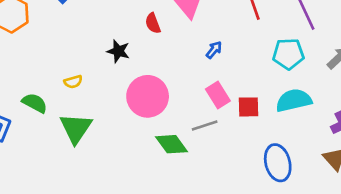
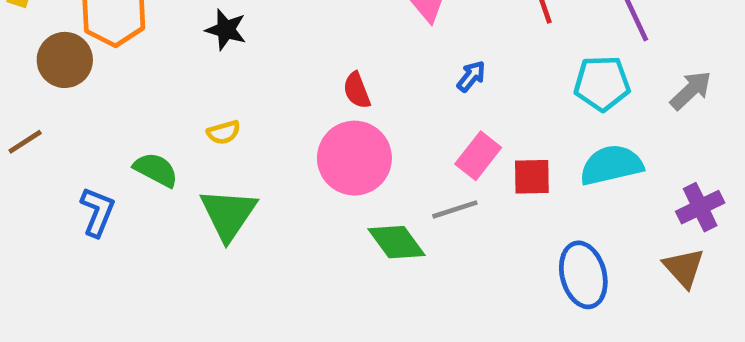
red semicircle: (153, 23) -> (357, 90), moved
black star: (118, 51) -> (226, 30), moved
pink rectangle: (218, 95) -> (478, 156), turned 70

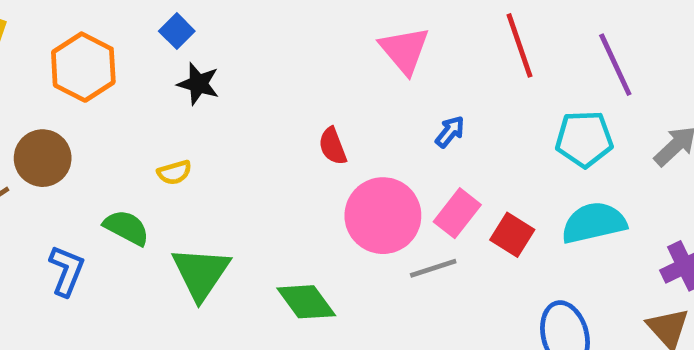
brown circle: (65, 60) -> (43, 158), moved
yellow semicircle: (224, 132) -> (174, 172), moved
pink circle: (354, 158) -> (383, 216), moved
red square: (532, 177) -> (512, 235), turned 33
green diamond: (396, 242) -> (306, 302), moved

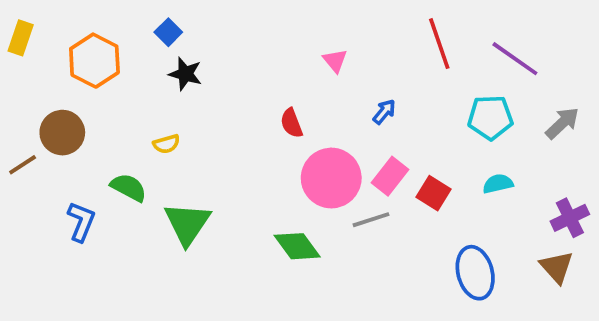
pink triangle: (404, 50) -> (335, 61), moved, size x0.6
purple line: (615, 65) -> (515, 59), turned -30
cyan semicircle: (594, 223) -> (498, 184), size x0.6
green diamond: (306, 302) -> (297, 246), moved

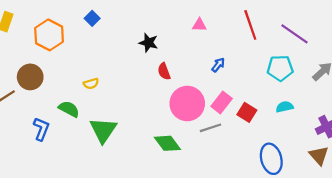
pink triangle: (335, 61) -> (199, 25), moved, turned -48
black star: (185, 74) -> (149, 43), moved

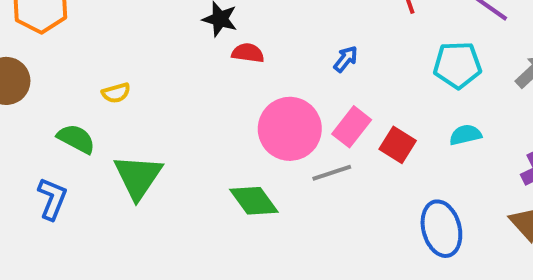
red semicircle: (164, 71) -> (248, 53), moved, turned 119
blue L-shape: (41, 129) -> (52, 199), moved

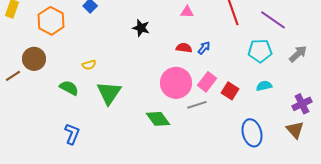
red semicircle: (248, 53) -> (184, 48), moved
green triangle: (138, 177) -> (109, 93), moved
blue L-shape: (52, 199) -> (72, 134), moved

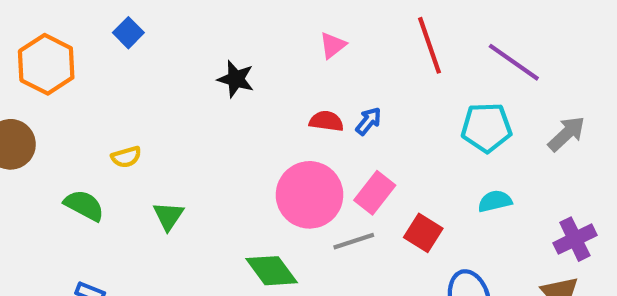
pink triangle: (187, 12) -> (333, 45), turned -40
red square: (230, 91) -> (423, 233), moved
green triangle: (109, 93) -> (168, 216), size x0.6

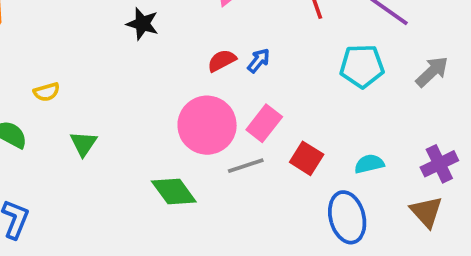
red semicircle: (326, 121) -> (222, 61), turned -36
cyan semicircle: (495, 201) -> (369, 164), moved

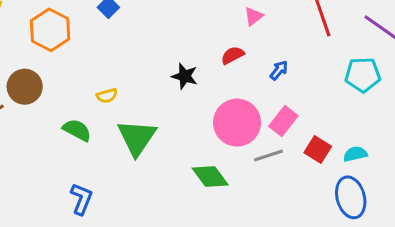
black star: (142, 24) -> (185, 76), moved
red semicircle: (222, 61) -> (233, 55), moved
green triangle: (83, 144) -> (137, 138), size x1.8
cyan semicircle: (369, 164) -> (355, 154), moved

